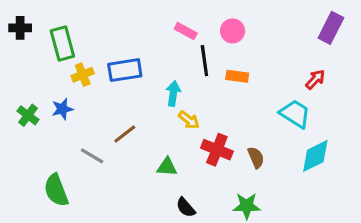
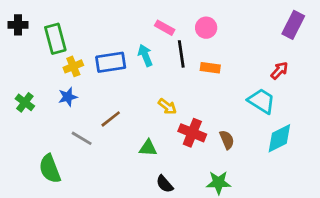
cyan arrow: (173, 93) -> (145, 55), moved, turned -30
blue star: (62, 109) -> (68, 97), moved

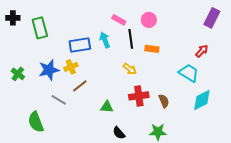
yellow cross: (73, 66) -> (71, 67), moved
blue star: (68, 97) -> (49, 70), size x1.5
yellow arrow: (167, 107) -> (130, 69), moved
red cross: (192, 133) -> (139, 96), turned -30

